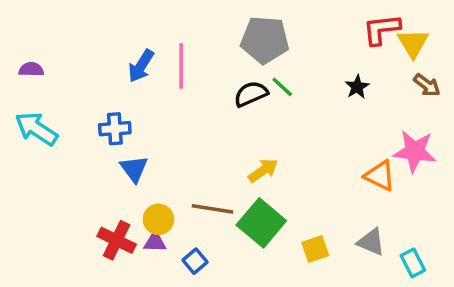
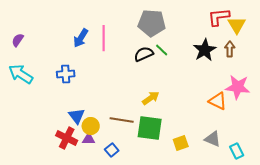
purple semicircle: (31, 69) -> (18, 40), turned -56
brown arrow: (427, 85) -> (230, 49), moved, turned -126
black star: (357, 87) -> (205, 50), size x1.6
blue triangle: (134, 169) -> (77, 116), moved
green square: (261, 223) -> (150, 128), turned -32

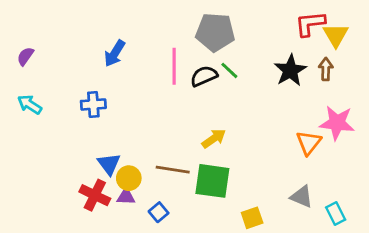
pink line: (104, 38) -> (174, 66), moved
cyan arrow: (21, 74) -> (30, 104), size x0.7
orange triangle: (218, 101) -> (309, 143), turned 42
yellow square: (181, 143) -> (252, 218), moved

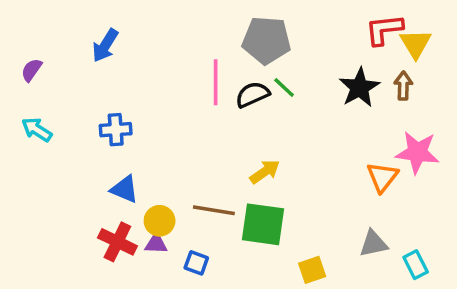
blue arrow: (115, 53) -> (105, 45), moved
blue triangle: (109, 164) -> (124, 189), moved, turned -30
gray triangle: (302, 197) -> (373, 244), turned -35
blue square: (159, 212) -> (196, 263), turned -30

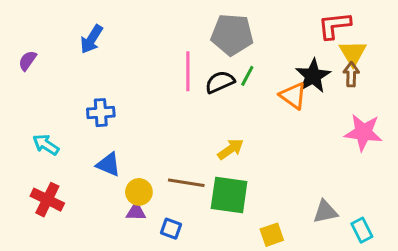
yellow triangle: (416, 44) -> (353, 53), moved
green line: (284, 88) -> (247, 76), turned 75
cyan arrow: (37, 130) -> (46, 145), moved
orange triangle: (382, 177) -> (293, 96), moved, turned -32
red cross: (117, 242) -> (47, 200), moved

